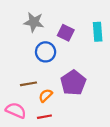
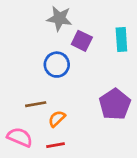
gray star: (34, 22) -> (59, 18), moved
purple pentagon: (73, 83) -> (115, 104), moved

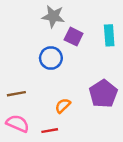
brown line: (36, 104) -> (16, 94), moved
orange semicircle: (57, 119) -> (63, 106), moved

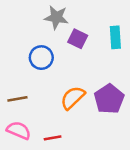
blue circle: (51, 58) -> (41, 58), moved
orange semicircle: (63, 106) -> (73, 98), moved, size x1.5

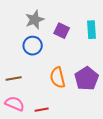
gray star: (56, 17) -> (35, 20), moved, turned -30
orange semicircle: (73, 98) -> (58, 78), turned -60

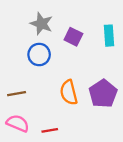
gray star: (35, 20) -> (41, 24), turned -30

